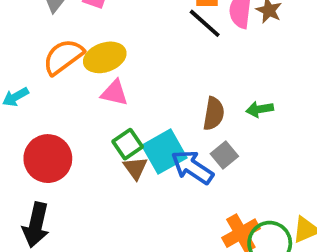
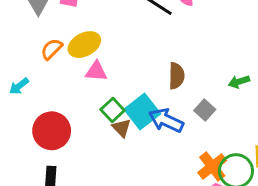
orange semicircle: (63, 57) -> (52, 49), size x0.7
green arrow: (260, 109) -> (239, 82), moved
gray square: (224, 155) -> (205, 110), moved

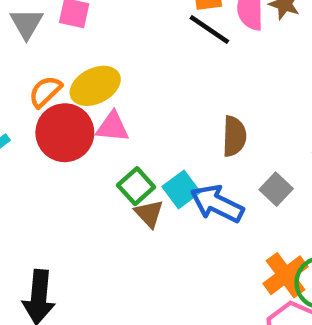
cyan square: (142, 111) -> (181, 189), size x0.7
red circle: (52, 131) -> (65, 133), moved

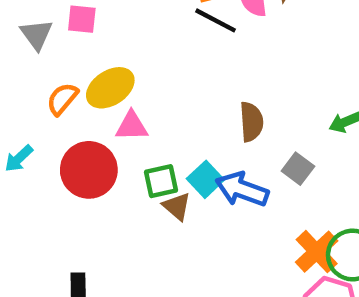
red circle: (65, 133) -> (89, 170), moved
green square: (136, 186) -> (161, 181), turned 36

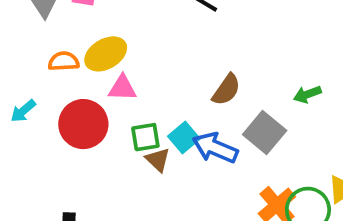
orange semicircle: (62, 99) -> (64, 61), turned 44
brown semicircle: (251, 122) -> (226, 90), turned 36
gray square: (298, 169) -> (265, 132), size x1.5

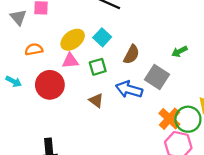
yellow ellipse: (106, 54) -> (73, 40), moved
cyan arrow: (23, 111) -> (14, 81), turned -105
green square: (145, 137) -> (98, 67), moved
cyan square: (184, 138) -> (102, 37), moved

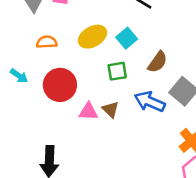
pink triangle: (70, 61) -> (88, 112), moved

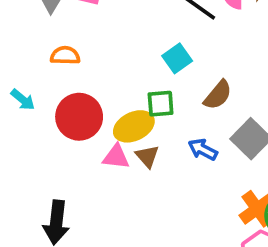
yellow ellipse: (92, 37) -> (134, 126), moved
blue arrow: (150, 102) -> (203, 149), size x0.7

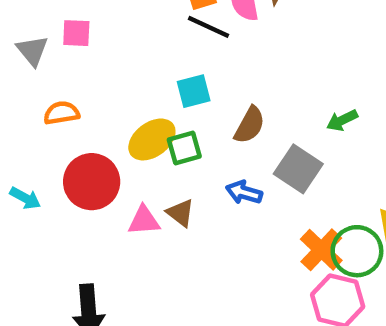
cyan square: (177, 58) -> (194, 91), turned 32
cyan arrow: (23, 100) -> (25, 198), moved
yellow ellipse: (134, 126) -> (152, 139), moved

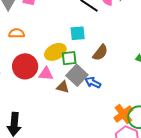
gray square: (298, 169) -> (77, 75), moved
brown triangle: (181, 213) -> (63, 87), turned -32
pink triangle: (144, 221) -> (46, 74), moved

